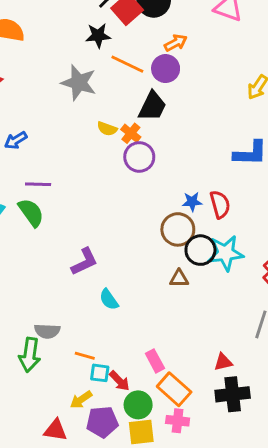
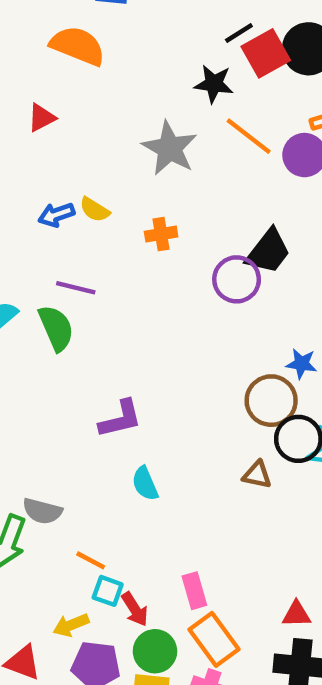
black trapezoid: (152, 106) -> (268, 251), moved
yellow semicircle: (107, 129) -> (95, 210), moved
orange cross: (131, 133) -> (161, 234), moved, turned 30

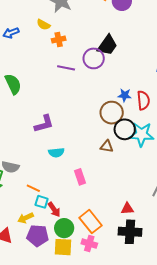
yellow semicircle: (95, 210) -> (43, 25), moved
purple line: (76, 288) -> (66, 68), moved
cyan semicircle: (145, 484) -> (56, 153), turned -70
pink rectangle: (194, 591) -> (80, 177), moved

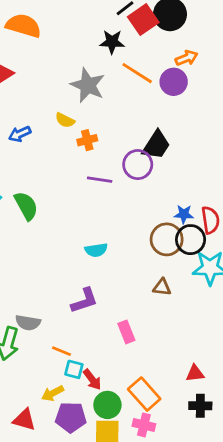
purple L-shape: (44, 124) -> (84, 301), moved
black circle: (125, 129) -> (191, 240), moved
cyan semicircle: (56, 153) -> (96, 250), moved
black cross: (130, 232) -> (200, 406), size x0.7

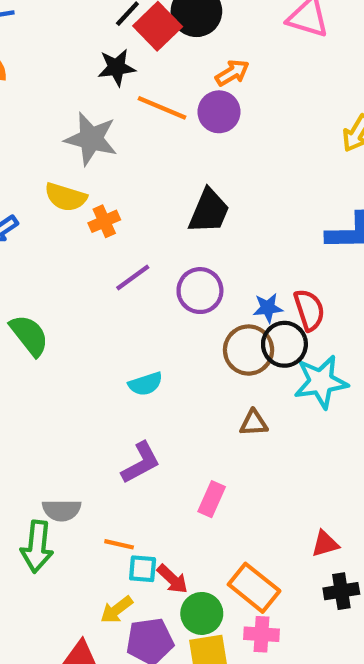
yellow semicircle: (65, 120) -> (66, 197), size x1.4
purple circle: (138, 165) -> (200, 291), moved
purple line: (100, 180) -> (133, 277), turned -35
pink rectangle: (126, 332) -> (212, 499), turned 55

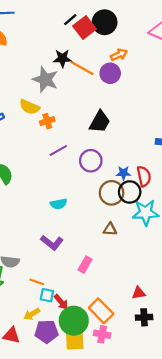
black star: (116, 67) -> (62, 58), moved
purple L-shape: (141, 463) -> (52, 243), turned 60
green circle: (202, 613) -> (74, 321), size x1.4

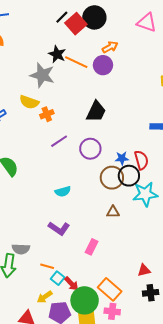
black star: (62, 58) -> (57, 54), turned 30
cyan square: (47, 295) -> (58, 278), turned 32

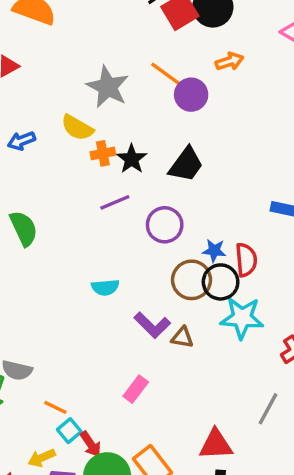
black star: (57, 54) -> (132, 159), moved
purple circle: (103, 65) -> (191, 95), moved
purple L-shape: (59, 228) -> (152, 325), moved
red triangle: (144, 270) -> (216, 445), size x1.5

